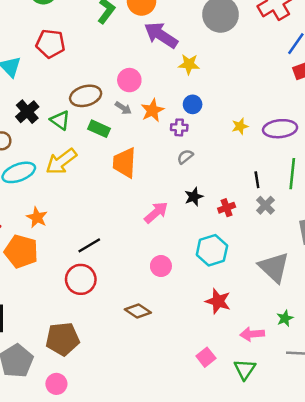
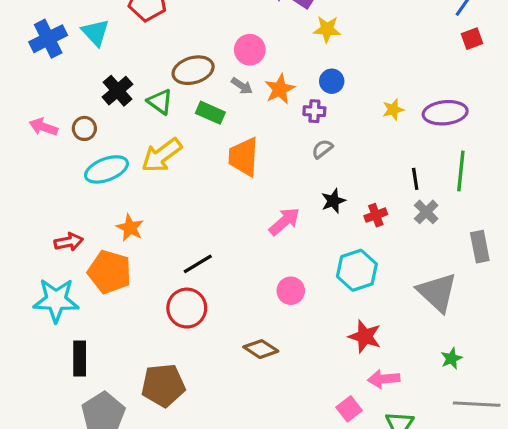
pink arrow: (252, 334) -> (384, 379), moved

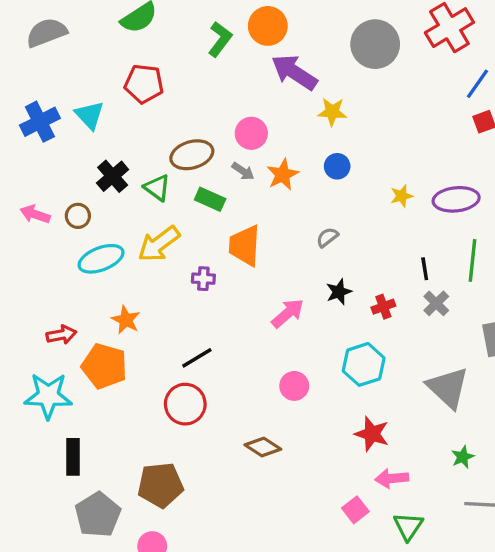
purple cross: (314, 111) -> (203, 279), moved

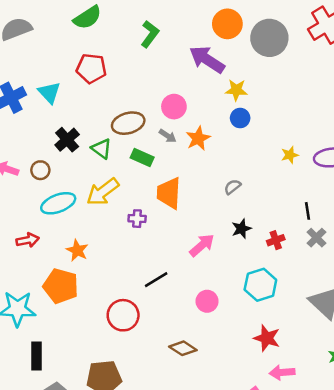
orange circle: (268, 26) -> (227, 24), moved
blue circle: (337, 166) -> (240, 118), moved
red arrow: (61, 335) -> (28, 240), moved
black line: (197, 358) -> (156, 280), moved

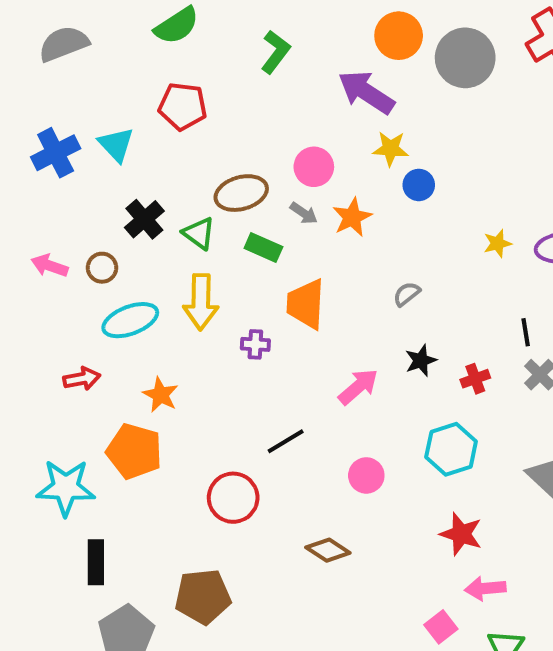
yellow star: (236, 90) -> (391, 149), moved
yellow arrow: (103, 192) -> (201, 302), turned -52

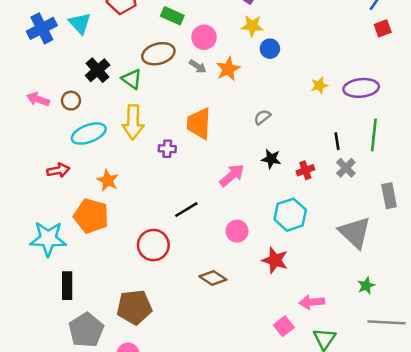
green rectangle: (263, 248) -> (172, 16), moved
black star: (421, 360) -> (271, 159), turned 30
red star: (461, 534) -> (275, 260), moved

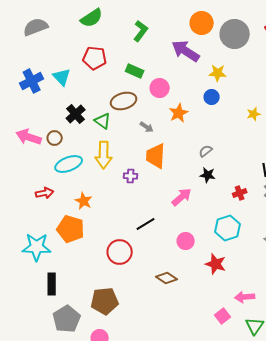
yellow star: (252, 26) -> (218, 73), moved
gray arrow: (198, 66) -> (147, 127), moved
yellow star: (319, 85) -> (254, 114), moved
pink arrow: (38, 99) -> (29, 137), size x1.4
black star: (271, 159) -> (208, 175), moved

